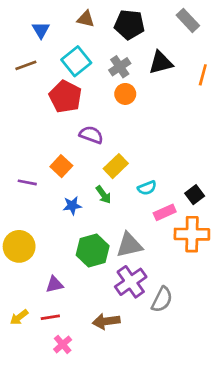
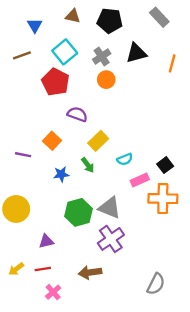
gray triangle: (129, 245) -> (110, 208), turned 35
gray semicircle: (162, 299) -> (156, 284), moved

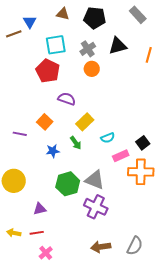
cyan square: (65, 52) -> (56, 45), turned 30
brown line: (22, 55) -> (14, 34), moved
purple cross: (111, 239) -> (96, 207), turned -30
yellow arrow: (16, 269) -> (14, 233), turned 48
brown arrow: (90, 272) -> (101, 247), moved

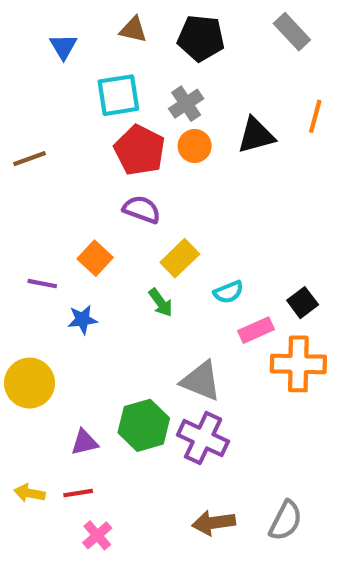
brown line: (14, 34) -> (30, 159), moved
black triangle: (118, 46) -> (256, 135), moved
red pentagon: (48, 71) -> (140, 150), moved
blue star: (53, 151) -> (82, 320), moved
green hexagon: (68, 184) -> (144, 425), moved

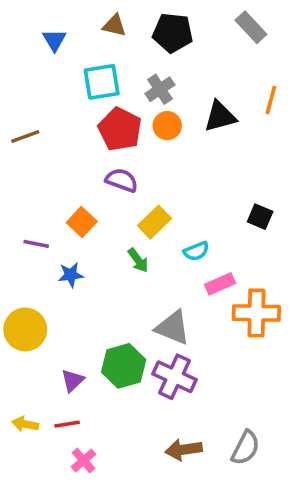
black square: (303, 303) -> (260, 217), moved, turned -30
purple triangle: (85, 442) -> (73, 380), turned -30

